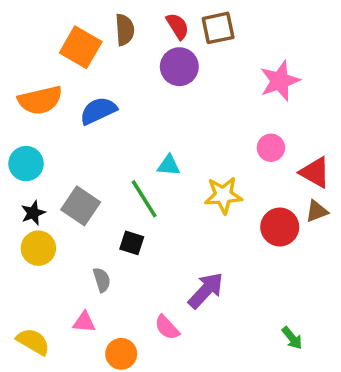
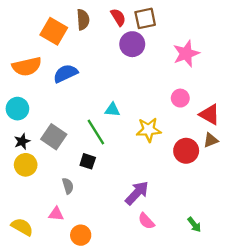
purple circle: (179, 67) -> (132, 44), moved
pink semicircle: (167, 327) -> (146, 221), moved

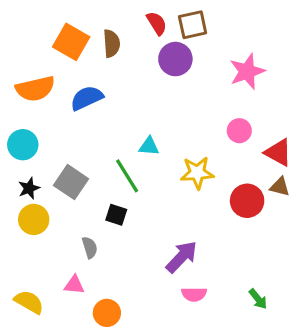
brown semicircle: (83, 20) -> (112, 43), moved
brown triangle: (211, 140) -> (280, 187), turned 35
pink semicircle: (146, 221) -> (194, 294), turned -48

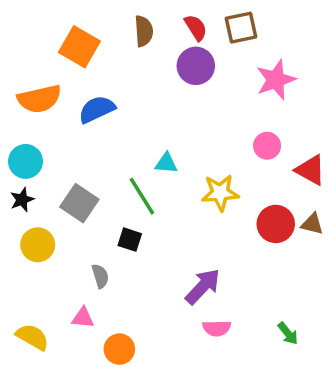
red semicircle: (157, 23) -> (196, 28), moved
brown square: (193, 25) -> (241, 28), moved
brown semicircle: (112, 43) -> (144, 31), moved
brown triangle: (280, 187) -> (312, 224), moved
black star: (29, 188) -> (22, 200), moved

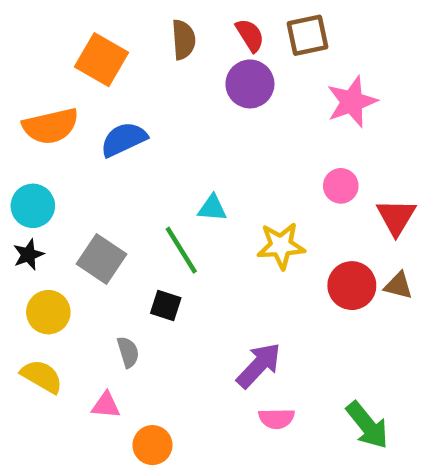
red triangle: (310, 170) -> (396, 217), turned 32
green arrow: (288, 333) -> (367, 425), size x1.6
yellow semicircle: (32, 337) -> (42, 376), moved

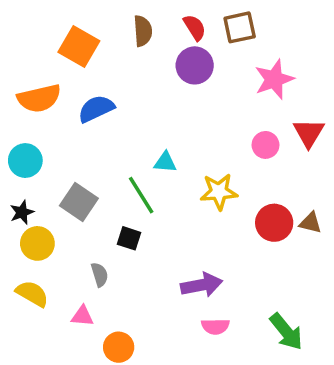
red triangle: (396, 217) -> (309, 133), moved
black star: (28, 255) -> (22, 212), moved
purple arrow: (259, 365) -> (202, 285), turned 36

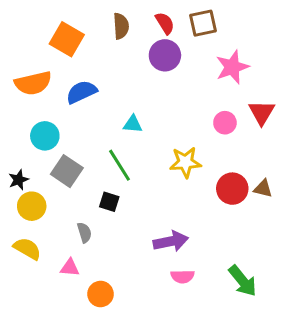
cyan circle: (25, 161) -> (45, 136), moved
cyan triangle: (165, 162) -> (133, 124), moved

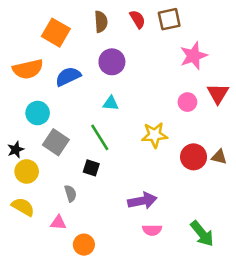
purple circle: (165, 55) -> (112, 62), moved

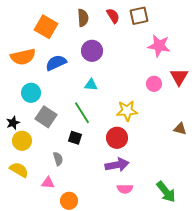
pink star: (194, 56) -> (159, 46), turned 30
red circle: (194, 157) -> (117, 138), moved

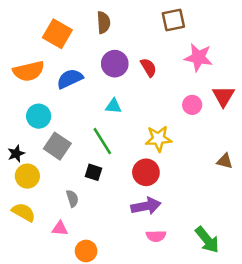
red semicircle: (113, 16) -> (148, 67), moved

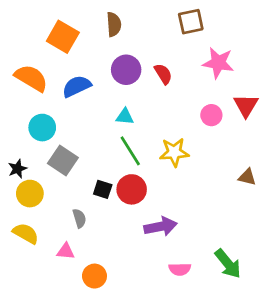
orange semicircle: (29, 71) -> (31, 78), turned -136
green line: (102, 141) -> (130, 151), moved
red circle: (146, 172) -> (132, 189), moved
pink semicircle: (156, 236) -> (180, 269), moved

